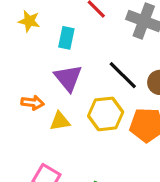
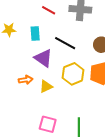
black line: (123, 75) -> (65, 43), moved

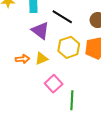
orange arrow: (26, 80) -> (23, 59), moved
pink square: (48, 124) -> (54, 84), moved, turned 30

